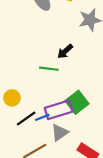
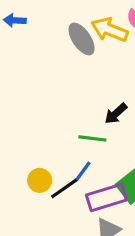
blue line: (42, 117) -> (83, 171), moved, turned -32
black line: (26, 118) -> (64, 188), moved

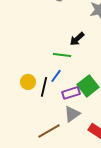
black line: (64, 188) -> (44, 87), turned -42
purple rectangle: (106, 197) -> (71, 93), size x0.7

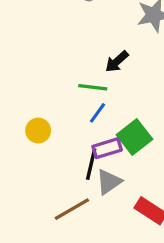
blue line: (56, 76) -> (98, 113), moved
black line: (44, 87) -> (91, 164), moved

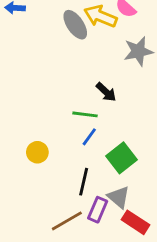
black arrow: (117, 62) -> (106, 92), turned -95
purple rectangle: (107, 148) -> (98, 210), moved, turned -50
gray triangle: (109, 182) -> (119, 197), moved, turned -45

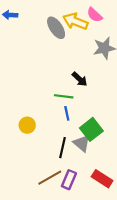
blue line: (89, 137) -> (67, 113), turned -48
gray triangle: (119, 197) -> (82, 143), moved
purple rectangle: (98, 210) -> (69, 180), moved

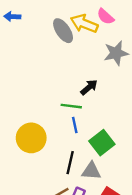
black arrow: (80, 79) -> (89, 87), turned -84
yellow circle: (27, 125) -> (31, 138), size x1.6
gray triangle: (82, 143) -> (91, 171), moved, turned -36

